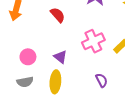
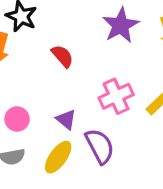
purple semicircle: (102, 80) -> (100, 146), moved, size x1.6
yellow ellipse: (55, 82) -> (58, 157), turned 30

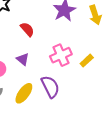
purple triangle: (66, 119) -> (23, 59), moved

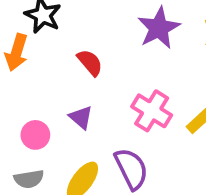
pink cross: (61, 55) -> (152, 111), turned -35

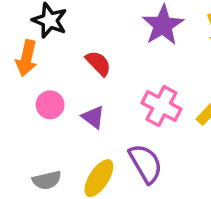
pink circle: (35, 135) -> (50, 105), moved

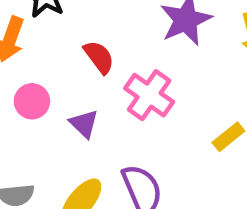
pink cross: (161, 106) -> (149, 95), moved

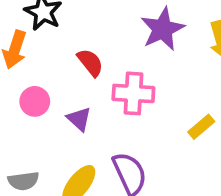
pink cross: (149, 95) -> (133, 93), turned -30

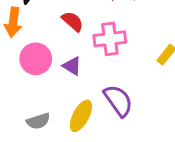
pink circle: (35, 101) -> (36, 59), size x1.4

